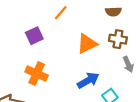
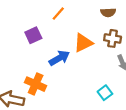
orange cross: (37, 74) -> (36, 84), moved
blue arrow: (88, 80) -> (59, 58), moved

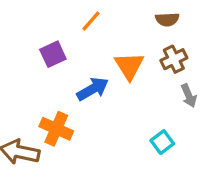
brown cross: (113, 38) -> (174, 59), turned -35
orange triangle: (83, 43) -> (129, 66), turned -36

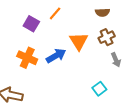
purple square: (53, 54) -> (31, 24), moved, turned -35
orange cross: (56, 129) -> (27, 58), moved

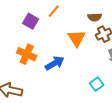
brown semicircle: (102, 12) -> (95, 17), moved
blue arrow: (56, 56) -> (55, 63), moved

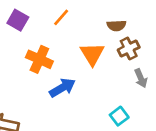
purple square: (31, 21) -> (18, 20), moved
orange cross: (27, 54) -> (39, 59), moved

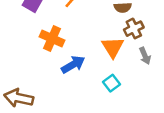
orange triangle: (92, 54) -> (113, 47), moved
cyan square: (119, 116) -> (112, 83), moved

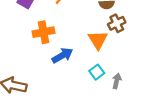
orange cross: (52, 38) -> (44, 32), turned -35
gray arrow: (145, 56) -> (117, 81), moved, turned -144

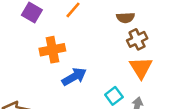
orange triangle: (98, 40) -> (141, 68), moved

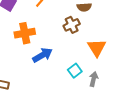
brown cross: (137, 39) -> (72, 25), moved

